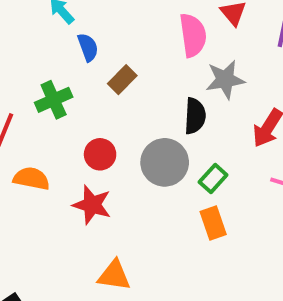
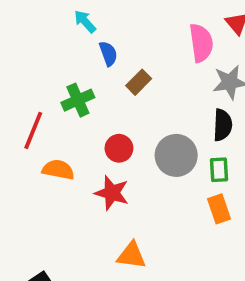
black semicircle: (195, 116) -> (223, 125), moved
green rectangle: (213, 179) -> (219, 170), turned -45

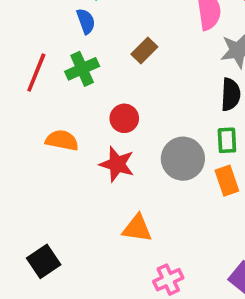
blue semicircle: (108, 54) -> (86, 21), moved
red line: (33, 130) -> (36, 73), moved
gray circle: (176, 155) -> (183, 159), moved

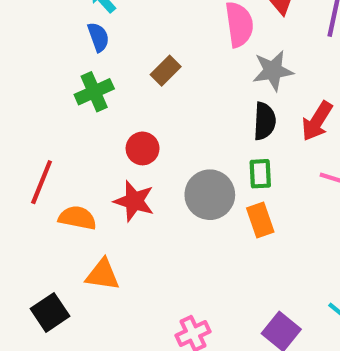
red line: (36, 73) -> (42, 182), moved
orange semicircle: (62, 140) -> (77, 218), moved
orange triangle: (137, 228) -> (103, 275), moved

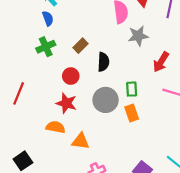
brown rectangle: (166, 71) -> (81, 46), moved
black semicircle: (264, 121) -> (103, 62), moved
orange semicircle: (77, 218) -> (56, 127), moved
orange triangle: (103, 275) -> (81, 141), moved

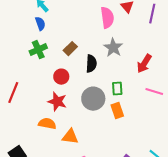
gray star: (138, 36) -> (113, 48), moved, turned -30

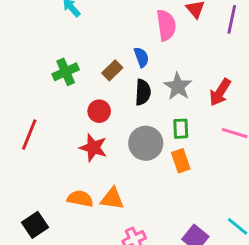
blue semicircle: (40, 24) -> (141, 57), moved
gray star: (113, 48) -> (178, 86), moved
orange semicircle: (47, 124) -> (80, 199), moved

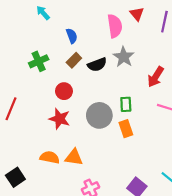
blue semicircle: (141, 57) -> (72, 36), moved
gray star: (178, 86) -> (124, 57), moved
black semicircle: (143, 92) -> (97, 65), moved, turned 66

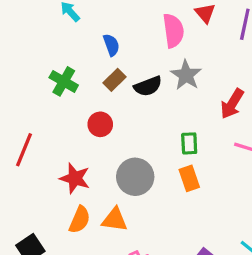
green cross: (39, 61) -> (64, 81), turned -36
gray circle: (99, 115) -> (135, 177), moved
red star: (60, 119) -> (75, 178), moved
orange semicircle: (50, 157) -> (80, 220), turned 102

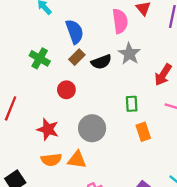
blue semicircle: (111, 45) -> (75, 32), size x1.5
orange rectangle: (189, 178) -> (143, 132), moved
orange semicircle: (80, 220) -> (51, 160), turned 60

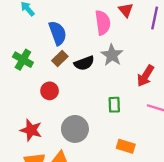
orange rectangle: (143, 132) -> (126, 146), moved, turned -54

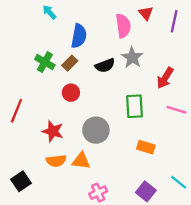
blue semicircle: (58, 33) -> (79, 36), turned 30
brown rectangle: (60, 58) -> (70, 63), moved
green rectangle: (114, 105) -> (134, 106), size x1.5

